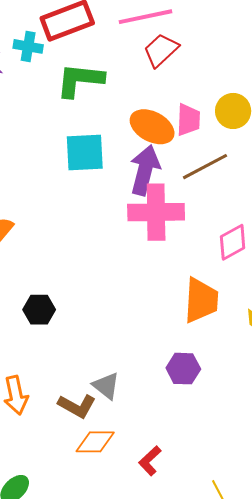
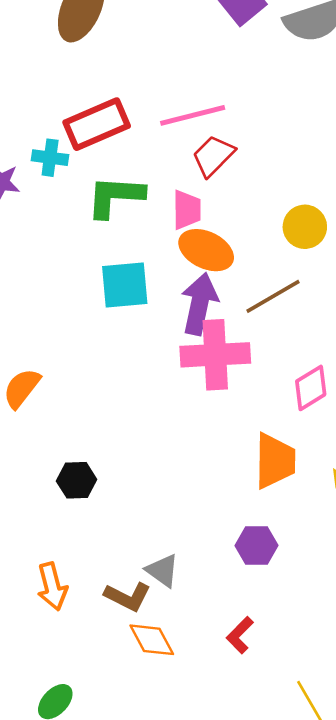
pink trapezoid: (188, 120) -> (187, 210), moved
orange diamond: (95, 442) -> (152, 640), turned 63
red L-shape: (150, 461) -> (240, 635), moved

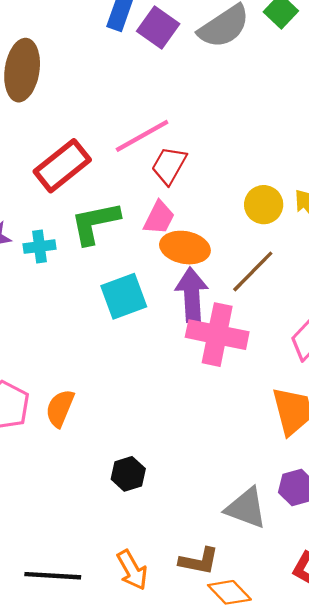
cyan cross: (50, 158) -> (40, 247), moved
pink trapezoid: (187, 210) -> (159, 218), turned 42
pink cross: (215, 355) -> (217, 335), turned 30
gray triangle: (162, 570) -> (246, 508), moved, size x1.4

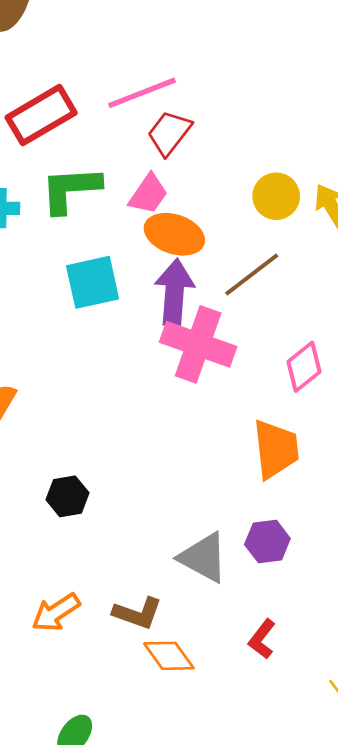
orange arrow: (132, 570) -> (56, 612), turned 78

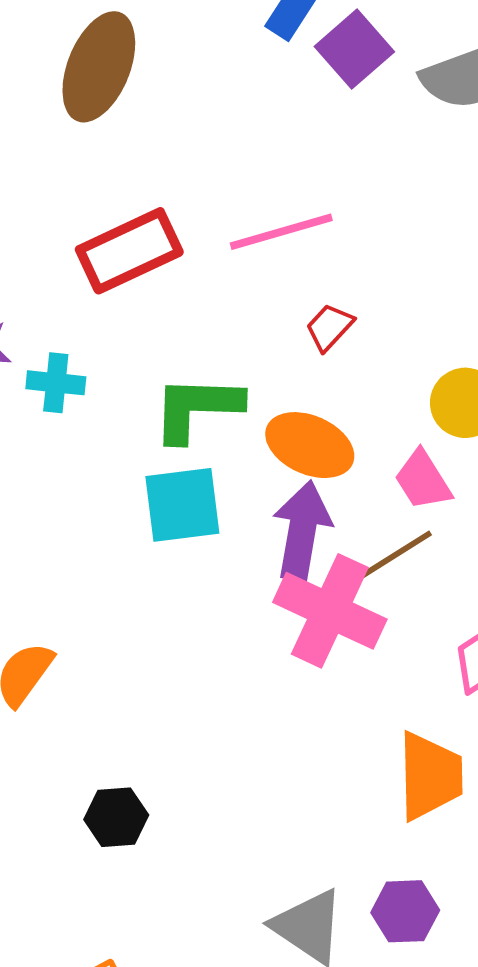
red trapezoid: (169, 133) -> (330, 327), moved, size x0.7
green L-shape: (71, 189) -> (197, 408), moved
pink trapezoid: (148, 194) -> (423, 480), moved, turned 108
brown line: (252, 275) -> (390, 558), moved

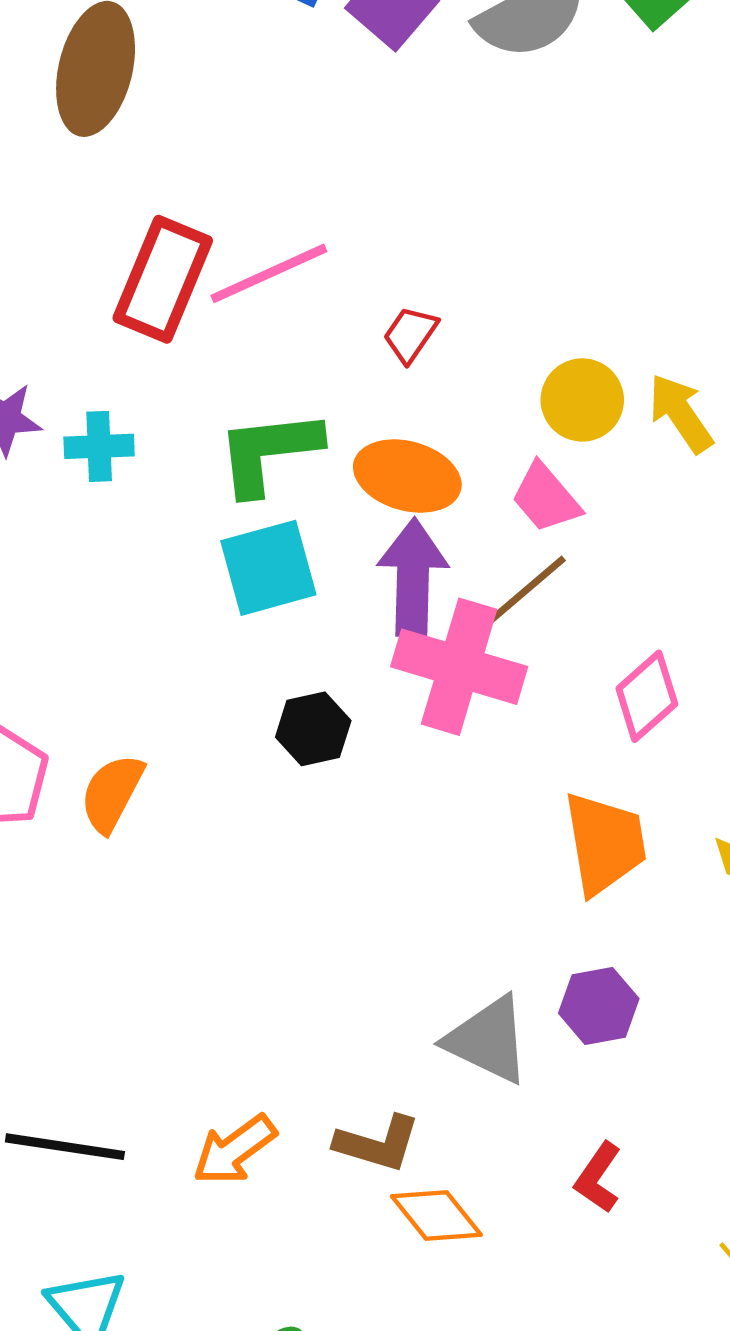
pink line: (281, 232) -> (269, 273), moved
red rectangle: (129, 251) -> (163, 279), turned -34
black hexagon: (116, 817) -> (313, 729), moved

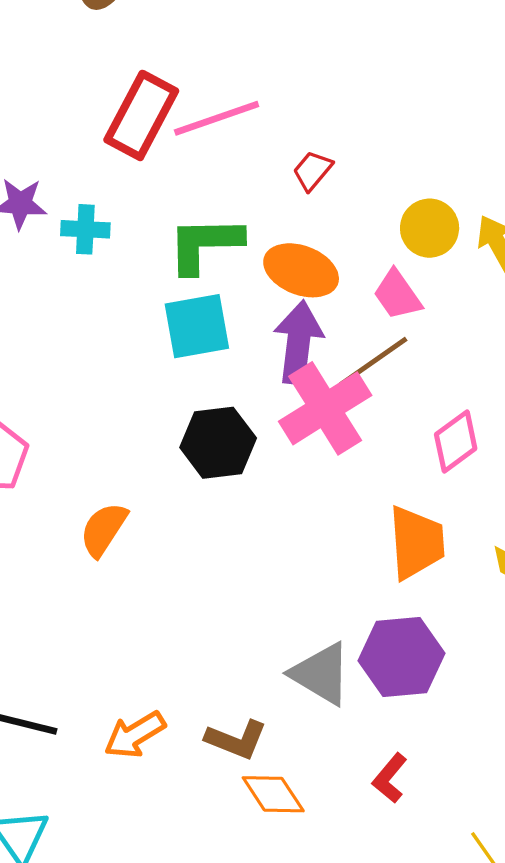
pink cross: (459, 667) -> (325, 408), turned 36
black hexagon: (313, 729) -> (218, 443), size x1.4
orange semicircle: (112, 793) -> (104, 529), moved
purple hexagon: (599, 1006) -> (401, 657), size x1.5

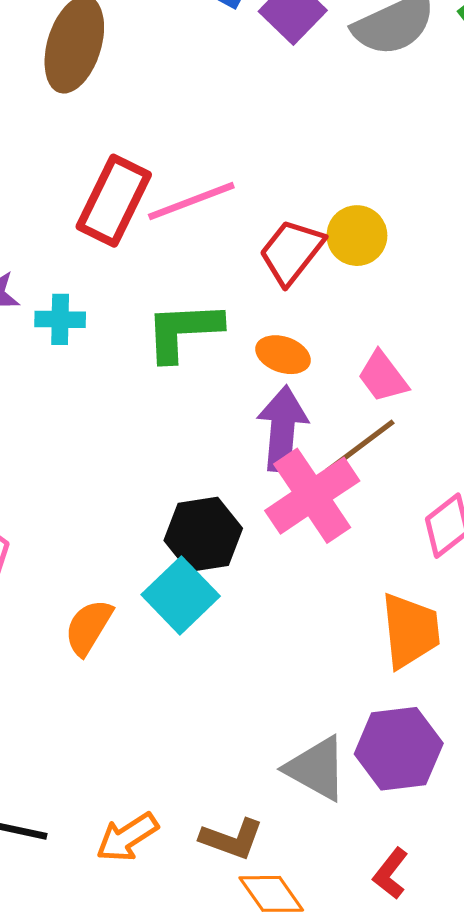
red trapezoid: (312, 171) -> (291, 252), size x1.6
yellow circle: (430, 228) -> (357, 236), moved
orange ellipse: (301, 270) -> (283, 355), size x0.7
cyan square: (197, 326) -> (181, 595), moved, turned -32

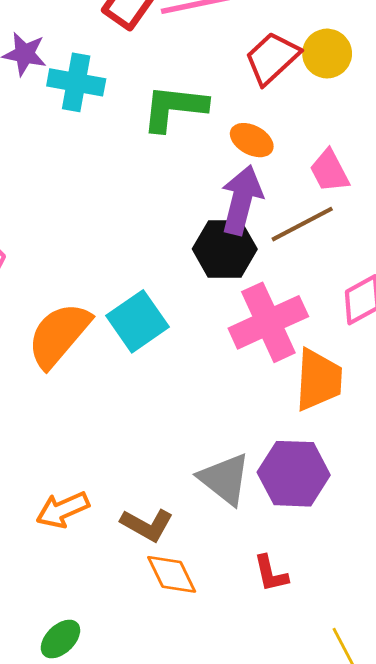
cyan cross: (60, 319) -> (76, 82), size x1.4
pink cross: (312, 496) -> (268, 322), moved
black hexagon: (203, 534) -> (225, 249), moved
orange semicircle: (89, 627) -> (59, 335), size x1.5
red L-shape: (391, 873) -> (271, 574), turned -60

